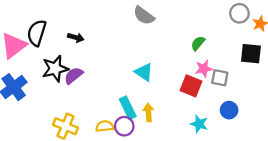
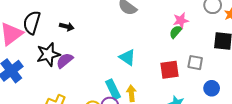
pink star: (204, 69) -> (181, 20), moved
red square: (191, 86) -> (169, 70), turned -30
blue circle: (229, 110) -> (212, 88), moved

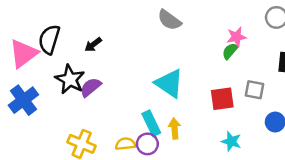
black arrow: (67, 27) -> (93, 45), turned 128
black star: (48, 54) -> (70, 79), turned -30
cyan triangle: (127, 57) -> (169, 83), size x1.4

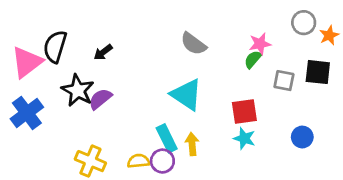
gray semicircle: (169, 20) -> (194, 44), moved
gray square: (255, 90) -> (284, 81), moved
cyan star: (231, 141) -> (244, 138), moved

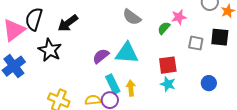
black arrow: (103, 52) -> (68, 23), size x1.5
green semicircle: (253, 59) -> (164, 28), moved
cyan triangle: (186, 95) -> (127, 53), turned -30
purple semicircle: (100, 99) -> (101, 56), moved

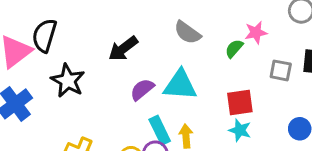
black arrow: (68, 23) -> (123, 49), moved

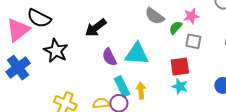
gray semicircle: (187, 33) -> (155, 16), moved
black semicircle: (44, 35) -> (39, 18), turned -80
gray square: (281, 70) -> (193, 41), moved
purple semicircle: (142, 89) -> (109, 57), turned -78

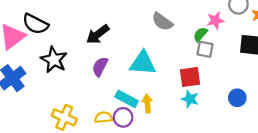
pink star: (191, 16) -> (215, 20), moved
green semicircle: (176, 28) -> (200, 34), moved
purple semicircle: (109, 57) -> (100, 67), moved, turned 54
cyan rectangle: (122, 86) -> (127, 99), turned -36

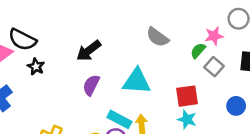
gray square: (205, 49) -> (214, 67), moved, turned 30
black star: (54, 60) -> (36, 67), moved, size x0.6
blue circle: (237, 98) -> (236, 106), moved

